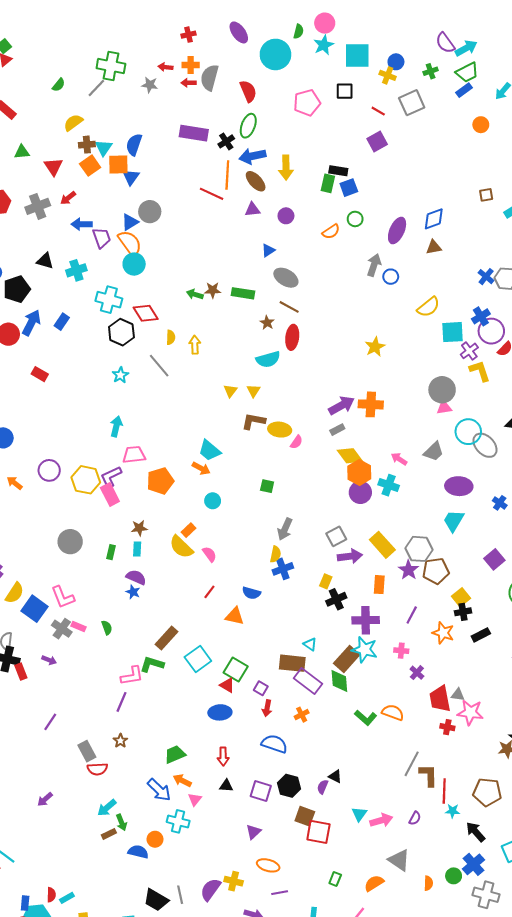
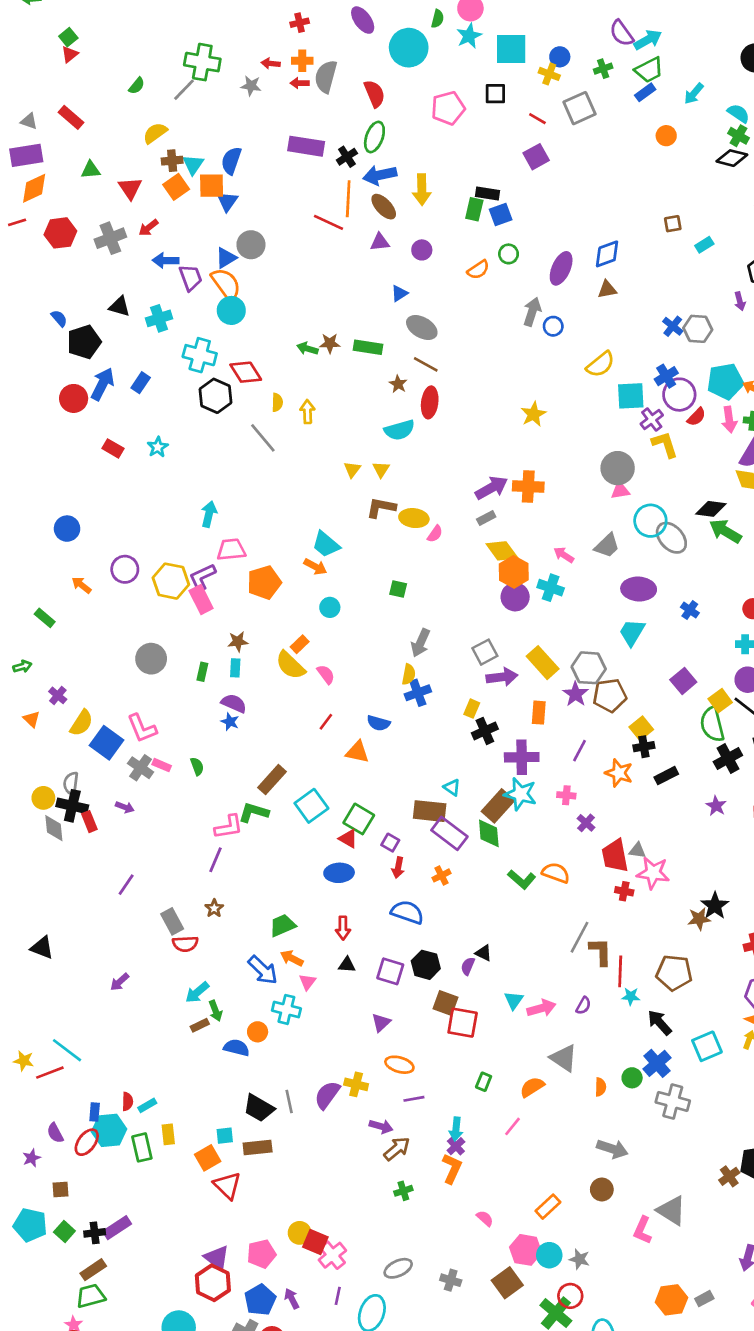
cyan star: (120, 375) -> (158, 447), moved

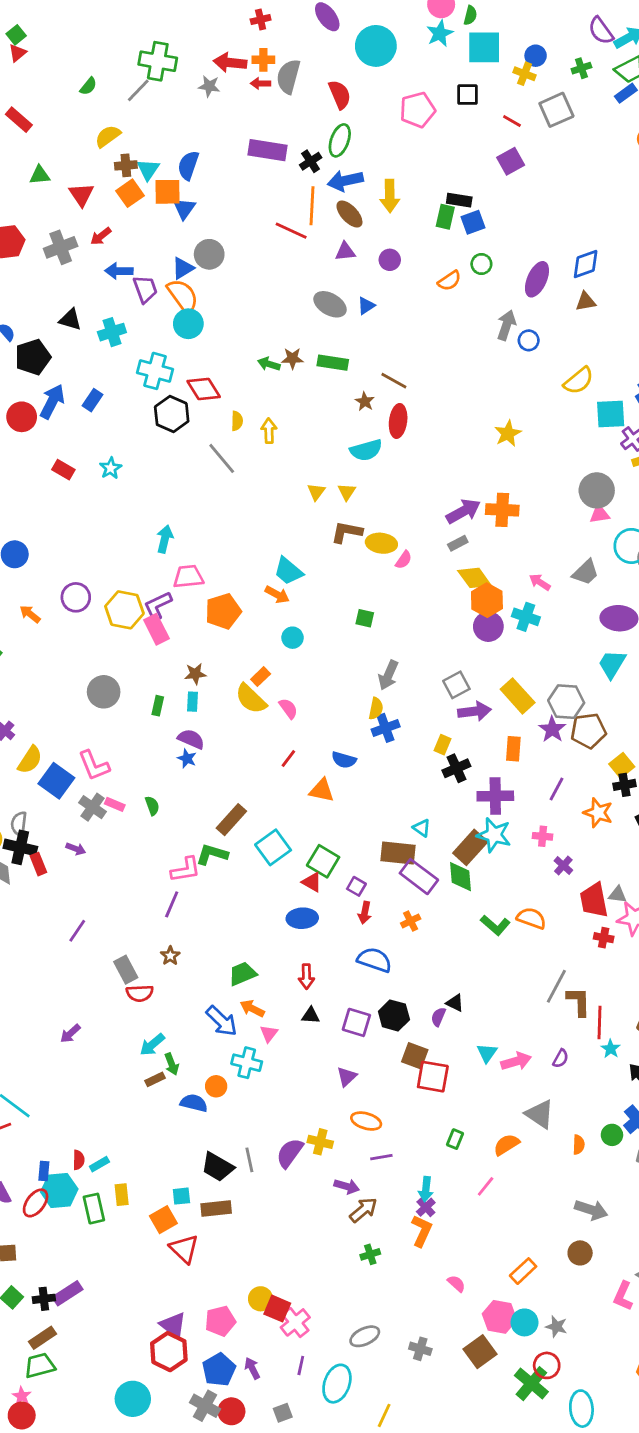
green semicircle: (438, 19) -> (470, 15), moved
red arrow: (271, 63) -> (230, 63), size x1.6
gray ellipse: (422, 328) -> (330, 304), moved
cyan star: (631, 996) -> (611, 1049), turned 30

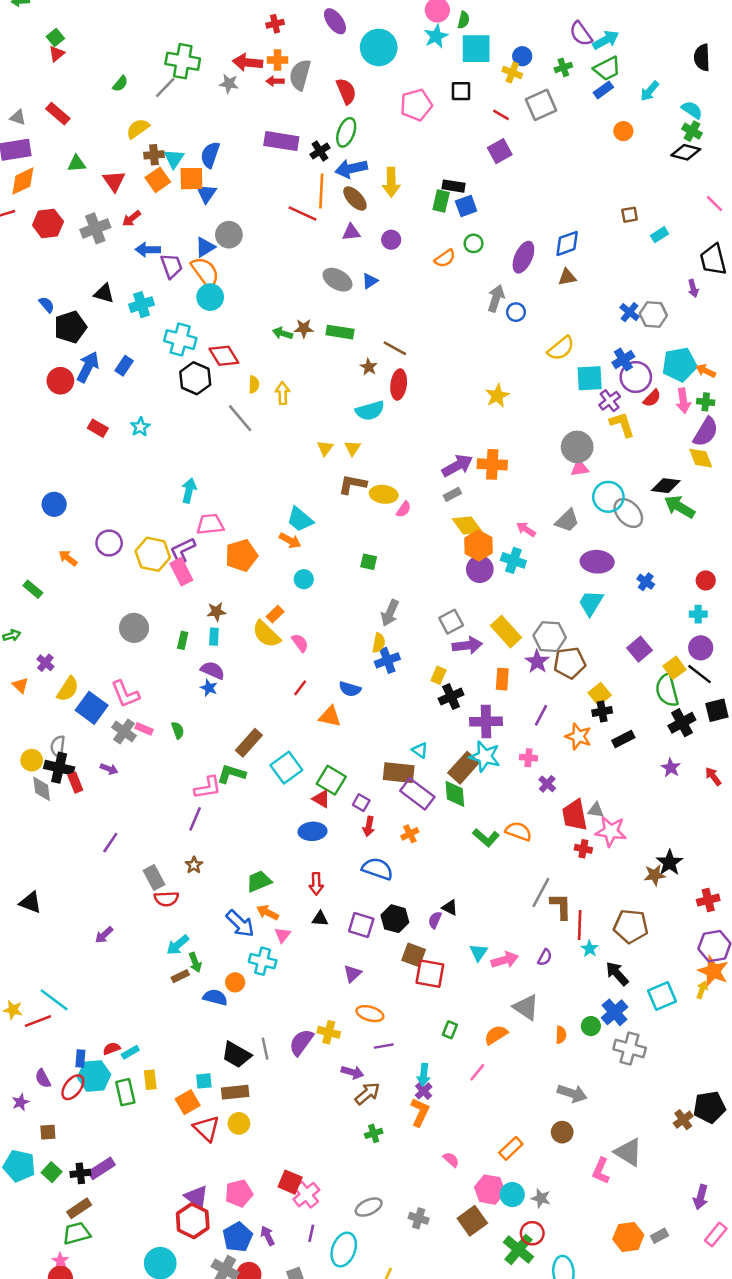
red semicircle: (79, 1160) -> (112, 1049), turned -112
yellow circle: (261, 1299) -> (239, 1123), moved

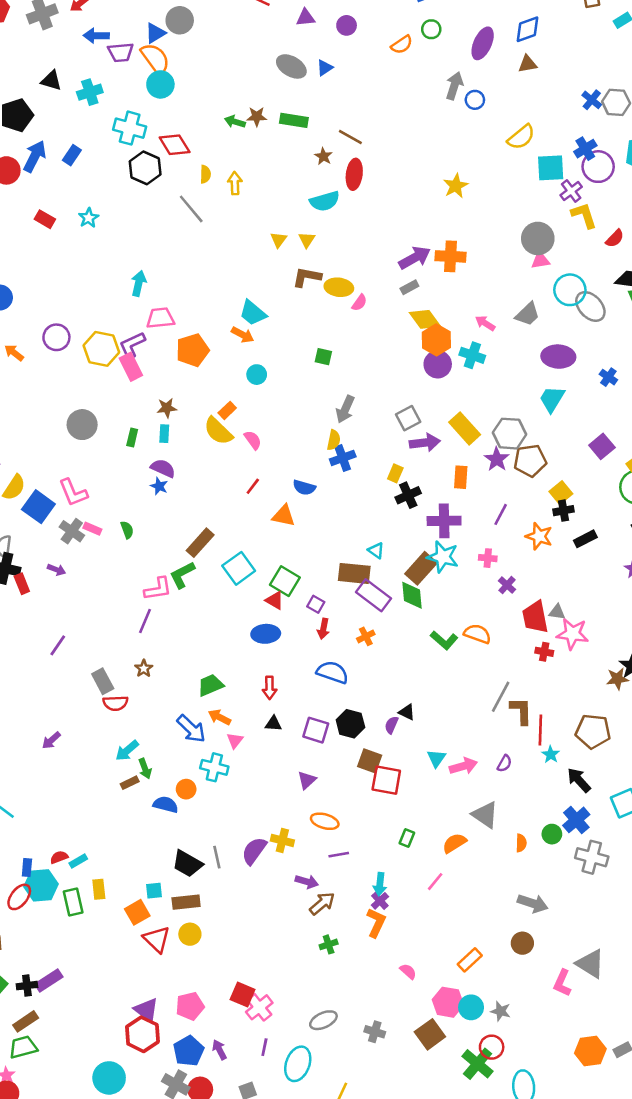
purple trapezoid: (171, 266) -> (121, 52), turned 105
red semicircle: (652, 398) -> (615, 238), moved
green L-shape: (231, 774) -> (182, 575), turned -44

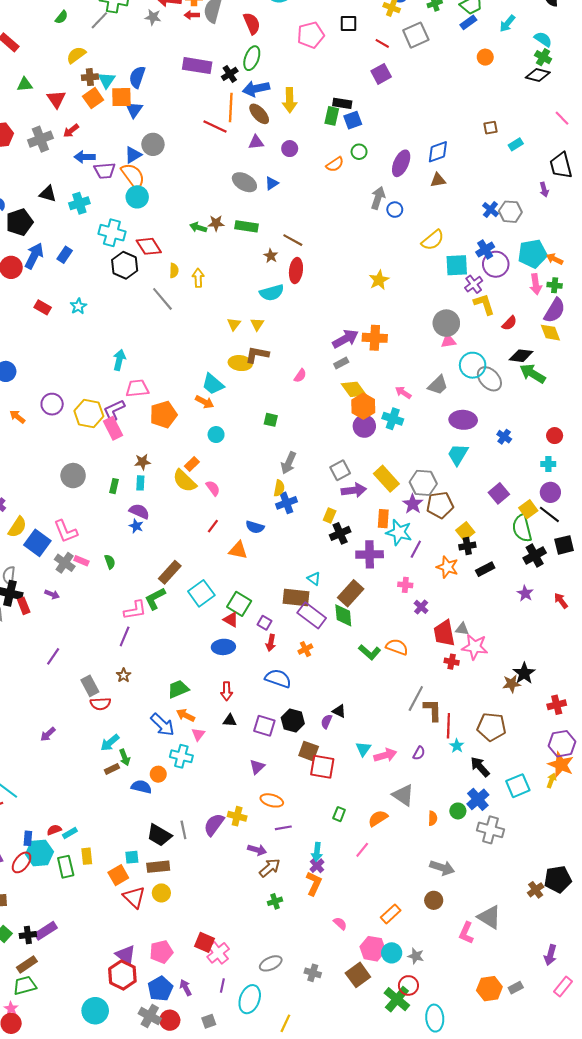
yellow ellipse: (339, 287) -> (240, 363), moved
cyan star: (443, 557) -> (399, 532), moved

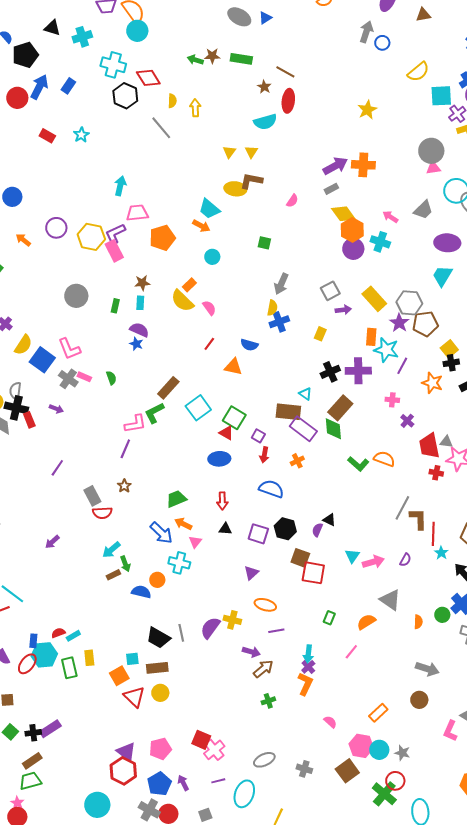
purple arrow: (354, 490) -> (343, 310), size x0.7
black cross: (340, 533) -> (330, 372), moved
purple line: (222, 985) -> (218, 781), turned 64

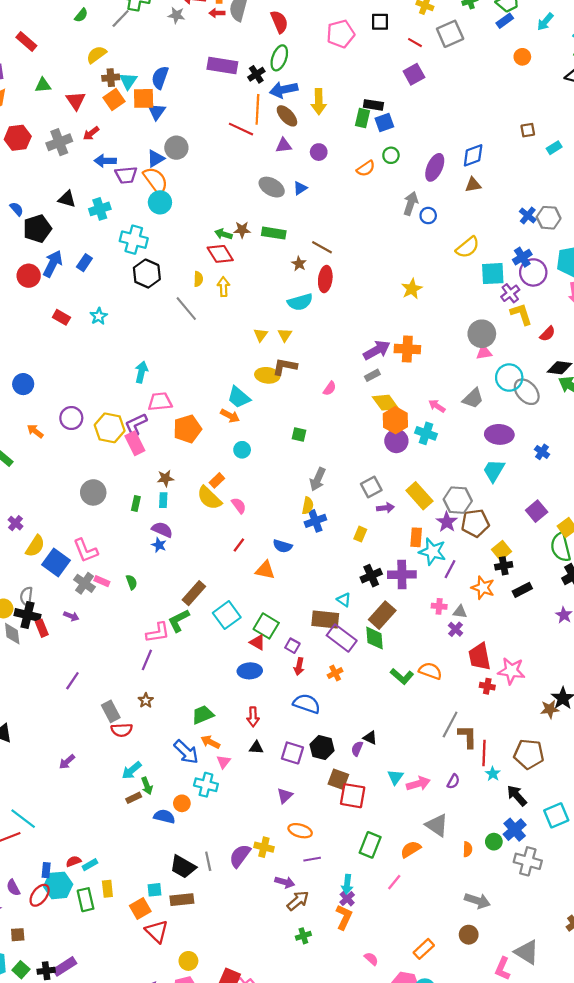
red diamond: (148, 78) -> (220, 254), moved
gray triangle: (446, 442) -> (460, 612), moved
green rectangle: (329, 618) -> (370, 845), size x1.6
yellow circle: (160, 693) -> (188, 961), moved

